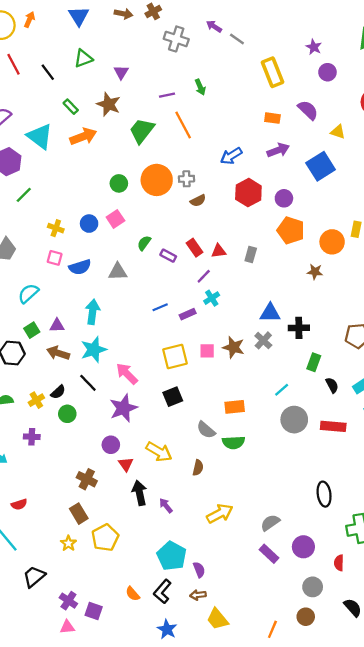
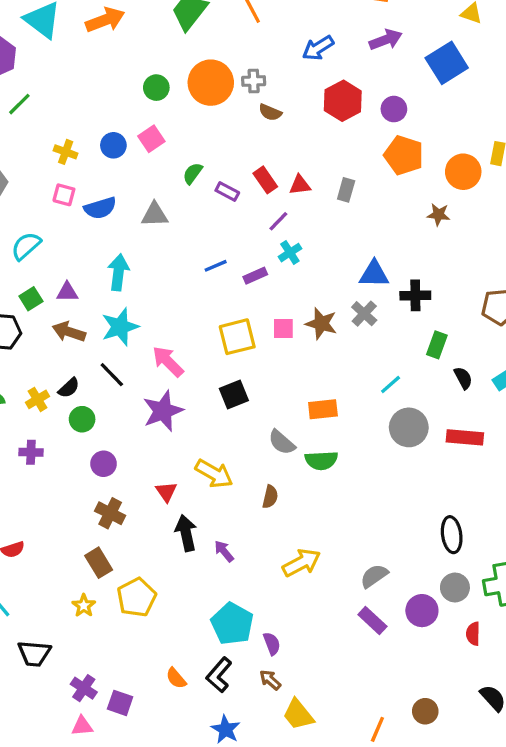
brown semicircle: (198, 201) -> (270, 112), turned 49
purple circle: (111, 445) -> (104, 464), moved
black trapezoid: (34, 577) -> (34, 653), turned -135
gray circle: (313, 587) -> (455, 587), moved
brown arrow: (198, 595) -> (270, 680), turned 49

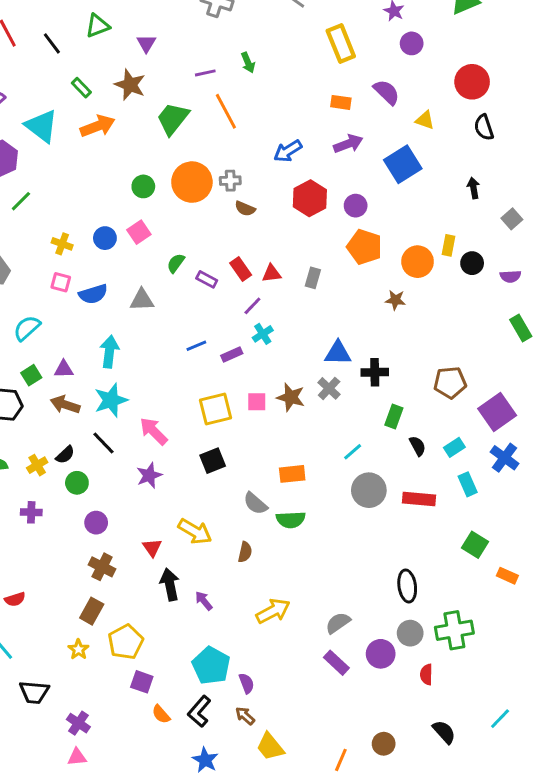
purple star: (163, 411) -> (149, 475), size x0.7
brown rectangle: (99, 563) -> (92, 611), turned 60
purple square: (120, 703) -> (142, 682), moved

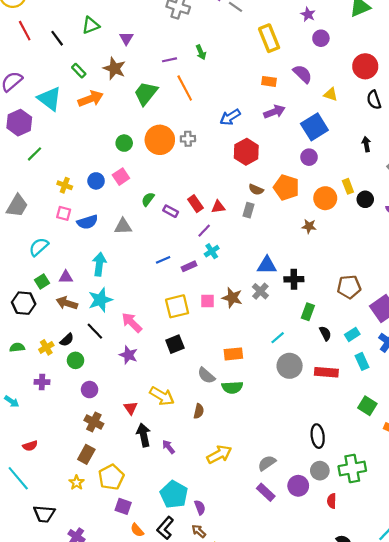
purple circle: (356, 206) -> (309, 157), moved
brown semicircle: (245, 209) -> (256, 190), moved
yellow rectangle: (448, 245) -> (348, 186), turned -32
purple star: (149, 475) -> (128, 355), turned -30

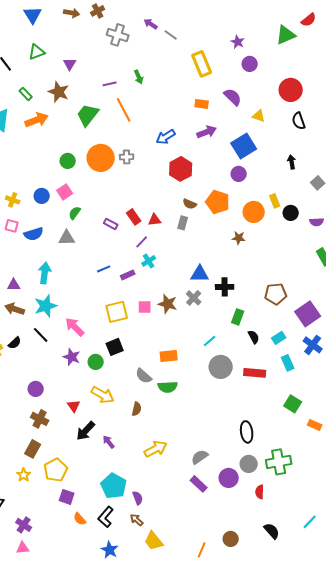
green semicircle: (148, 199) -> (75, 213), moved
green circle: (75, 360) -> (96, 362), moved
black arrow: (144, 435) -> (86, 431), turned -125

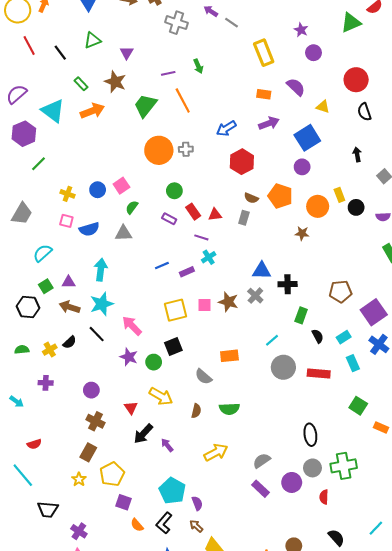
green circle: (68, 161) -> (174, 191), moved
purple line: (142, 242) -> (201, 237), turned 64
green semicircle: (168, 387) -> (229, 409), moved

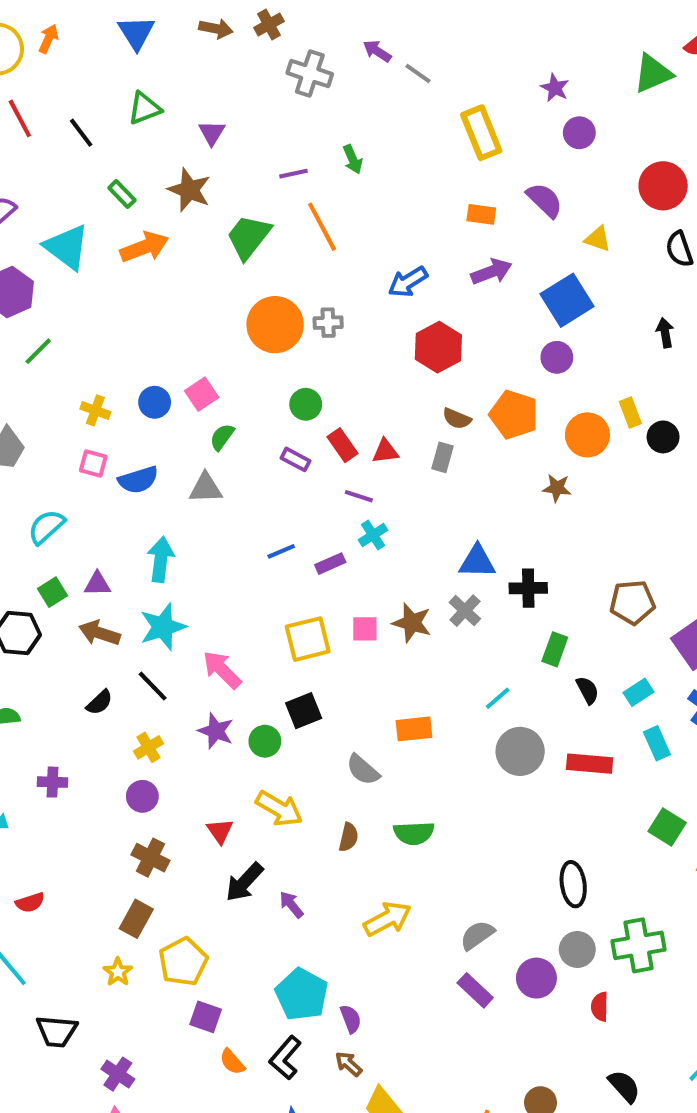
yellow cross: (50, 350) -> (148, 747), moved

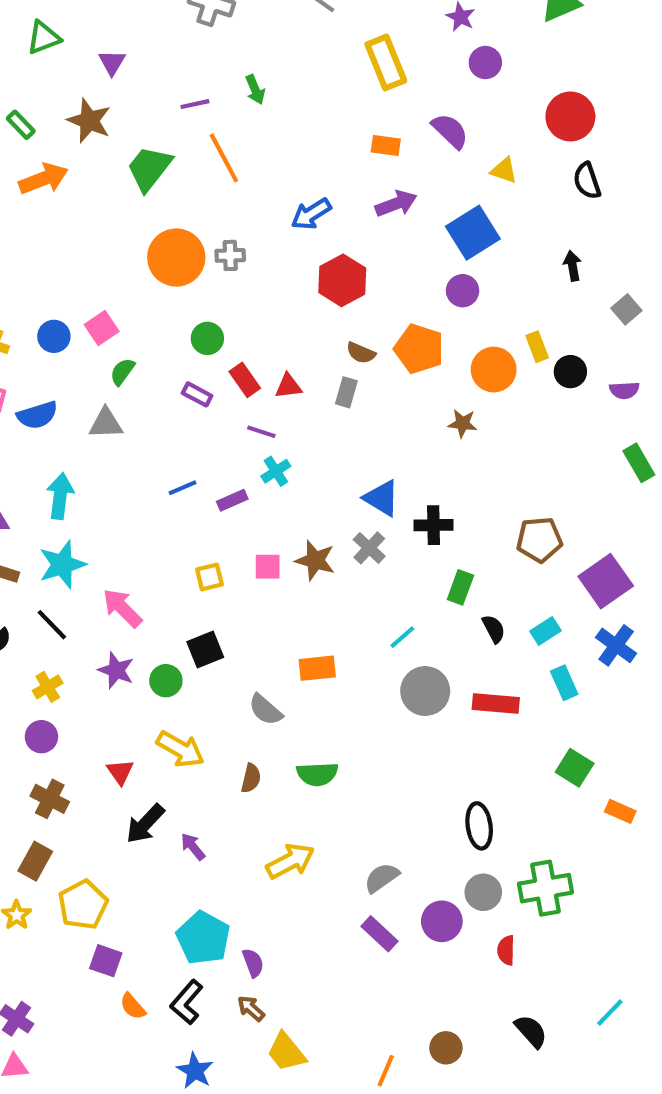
blue triangle: (477, 562) -> (382, 498), turned 30
yellow square: (308, 639) -> (209, 577), size x0.6

